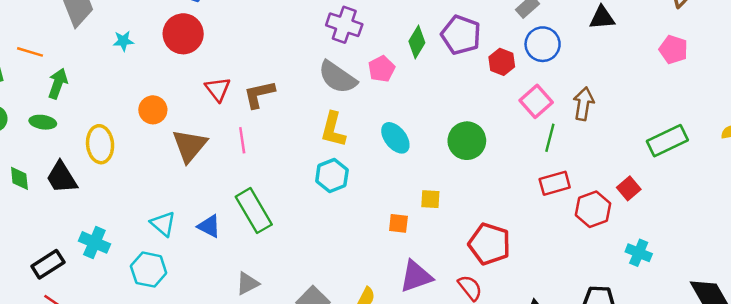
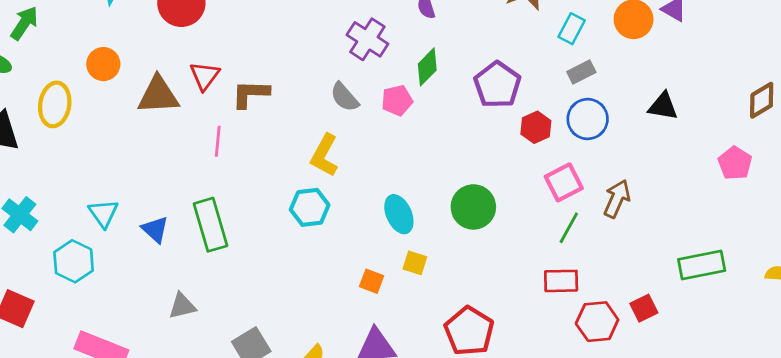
green diamond: (417, 42) -> (427, 67), moved
gray semicircle: (337, 77) -> (345, 97), size x0.7
orange circle: (153, 110) -> (103, 64), moved
cyan ellipse: (395, 138) -> (399, 214), moved
brown triangle: (190, 146) -> (158, 95), moved, turned 33

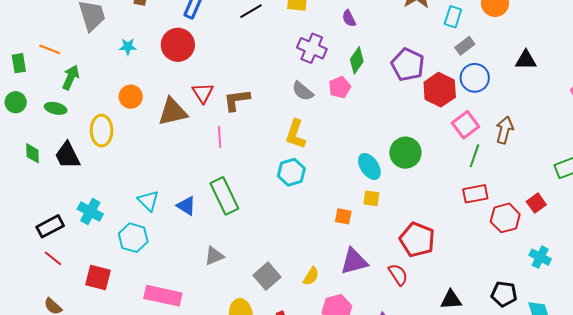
red hexagon: (536, 127) -> (440, 90), size x1.5
cyan ellipse: (399, 214) -> (369, 166), moved

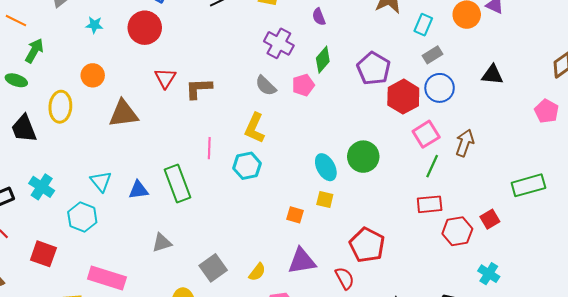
brown triangle: (173, 112) -> (123, 114), moved
pink line: (220, 137) -> (209, 148), moved
blue triangle: (186, 206) -> (139, 190), turned -45

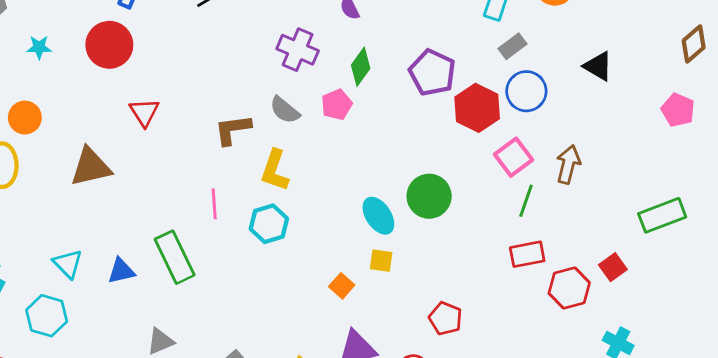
orange circle: (93, 75) -> (25, 118), moved
black triangle: (492, 75) -> (598, 66), turned 30
brown L-shape: (199, 88) -> (233, 130), moved
orange square: (295, 215) -> (342, 286), turned 30
red pentagon: (367, 245) -> (446, 318), size x0.7

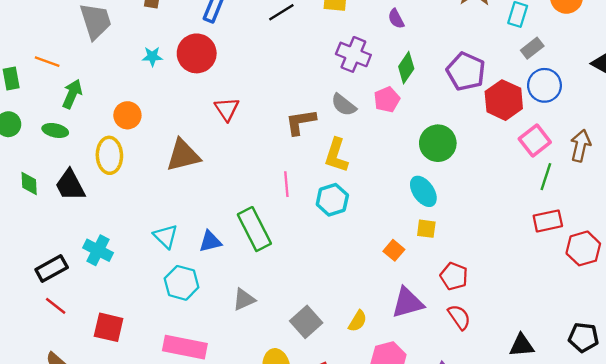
cyan star: (39, 47) -> (152, 56), moved
green circle: (429, 196) -> (438, 143), moved
cyan hexagon: (47, 316) -> (182, 283), moved
red pentagon: (446, 318) -> (454, 276), moved

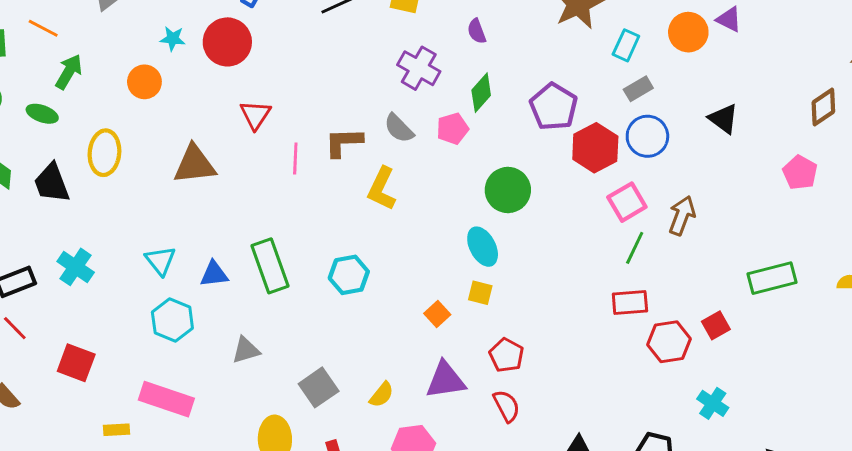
orange circle: (127, 115) -> (144, 82), moved
pink line: (286, 184) -> (295, 159), moved
cyan hexagon: (332, 200) -> (349, 275), moved

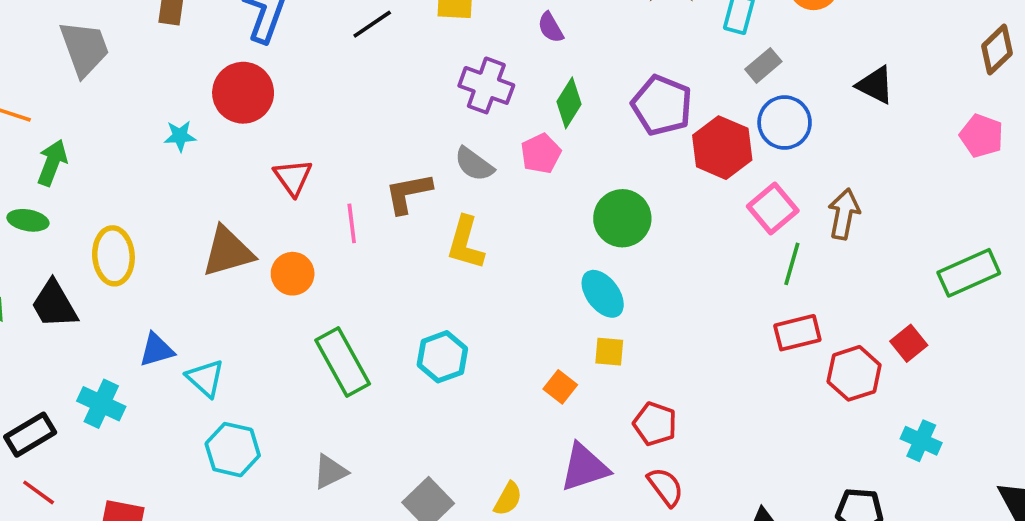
cyan star: (173, 39) -> (180, 136), moved
orange circle: (144, 82) -> (293, 274), moved
blue triangle: (214, 274) -> (157, 350), moved

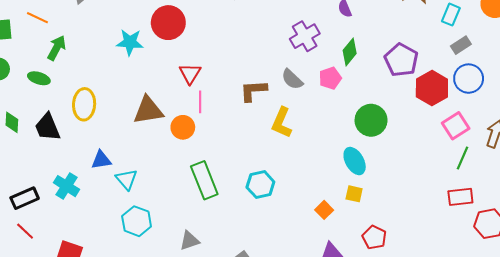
purple cross: (486, 85) -> (305, 36), turned 32
cyan star: (180, 136) -> (130, 42), size x1.5
pink line: (352, 223) -> (200, 102), moved

